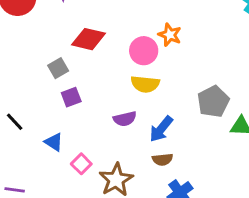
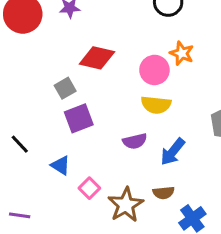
purple square: (71, 97) -> (79, 118), size x1.4
brown semicircle: (163, 159) -> (164, 193), moved

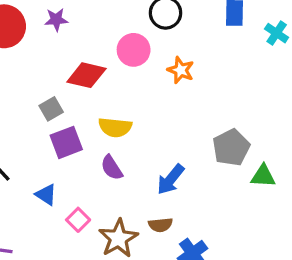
pink circle: (154, 70) -> (134, 50), moved
yellow semicircle: (156, 105) -> (115, 127), moved
purple semicircle: (135, 141) -> (112, 168), moved, turned 70

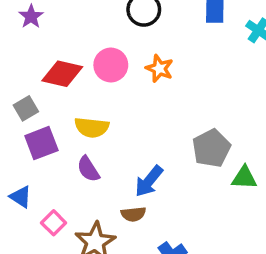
purple star: (56, 20) -> (31, 16), turned -30
pink circle: (134, 50) -> (111, 65), moved
brown semicircle: (160, 225) -> (133, 214), moved

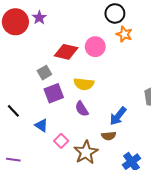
purple star: (31, 16) -> (39, 18), moved
orange star: (159, 68) -> (124, 34), moved

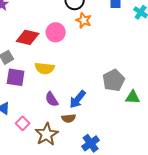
purple square: (54, 93) -> (16, 77), turned 30
purple semicircle: (82, 109) -> (52, 99), moved

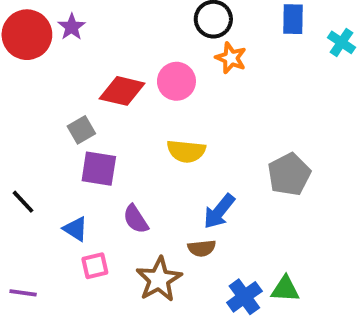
yellow semicircle: (45, 68) -> (186, 151), moved
green triangle: (133, 97) -> (285, 289), moved
purple semicircle: (52, 99) -> (136, 219), moved
pink square: (23, 123) -> (95, 266), moved, turned 32

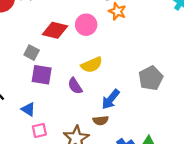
gray square: (81, 130) -> (32, 53), turned -32
yellow semicircle: (186, 151) -> (92, 65), turned -30
purple semicircle: (136, 219) -> (75, 86), moved

